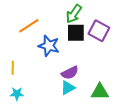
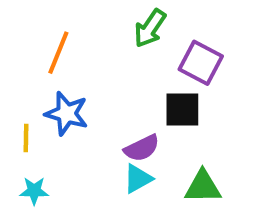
orange line: (29, 26) -> (58, 53), turned -35
black square: (76, 33) -> (182, 110), moved
blue star: (49, 46) -> (67, 114), moved

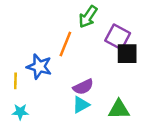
orange line: (58, 53) -> (65, 44), moved
black square: (182, 110) -> (127, 54), moved

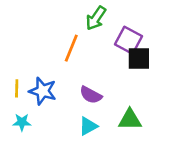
blue star: (39, 67) -> (43, 91), moved
purple semicircle: (83, 87) -> (91, 95), turned 54
cyan triangle: (81, 105) -> (88, 126), moved

